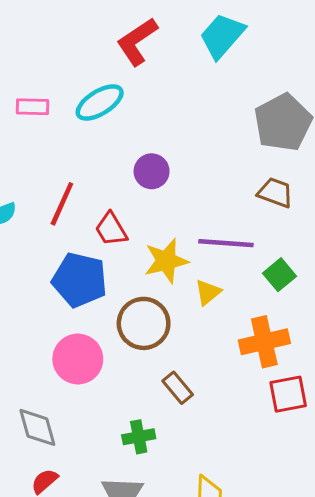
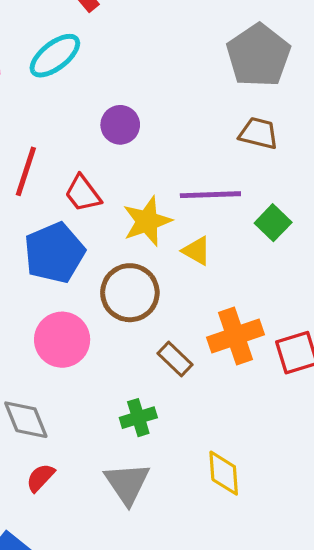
blue pentagon: (80, 280) -> (54, 253), turned -30
yellow triangle: (208, 292) -> (197, 251), turned -44
orange cross: (264, 342) -> (236, 336), moved

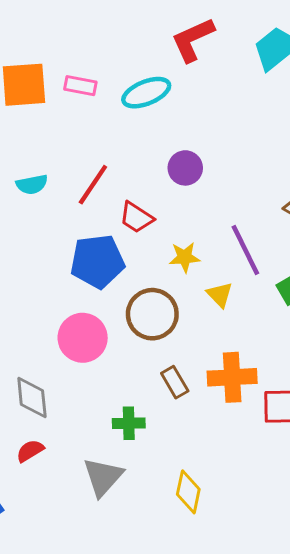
red trapezoid: (83, 193) -> (136, 218), turned -36
purple line: (210, 195) -> (245, 250), turned 50
yellow star: (147, 221) -> (185, 257), size x0.7

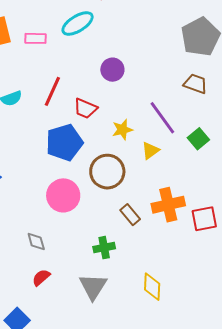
pink rectangle: (80, 86) -> (36, 38), moved
yellow triangle: (220, 295) -> (150, 151), turned 48
gray diamond: (32, 397) -> (36, 241), size x0.7

